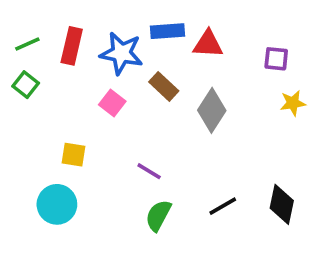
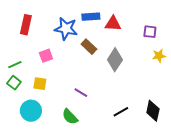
green line: (27, 44) -> (15, 65), moved
red rectangle: (72, 46) -> (26, 25), moved
green square: (26, 85) -> (14, 83), moved
pink square: (112, 103) -> (46, 56), moved, turned 32
green semicircle: (158, 215) -> (70, 117), moved, turned -72

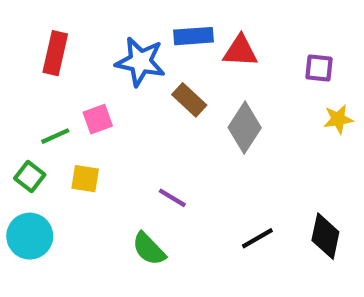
green line: (15, 65) -> (55, 136), moved
cyan circle: (31, 111) -> (30, 236), moved

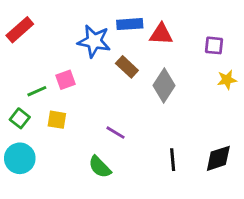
red rectangle: (55, 53) -> (20, 30), moved, turned 36
black diamond: (325, 236) -> (218, 158), turned 60
black line: (257, 238) -> (173, 160), turned -65

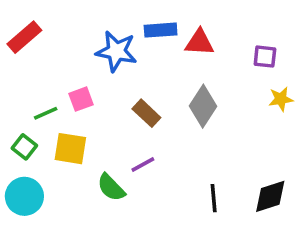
brown rectangle: (127, 67) -> (146, 113), moved
yellow square: (57, 120) -> (70, 149), size x1.4
purple line: (115, 133) -> (143, 164), turned -60
green semicircle: (100, 167) -> (111, 187), moved

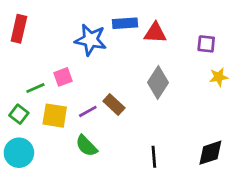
red rectangle: (24, 37) -> (19, 29), turned -36
brown rectangle: (146, 113) -> (114, 104), moved
purple line: (143, 164) -> (88, 111), moved
black line: (214, 198) -> (154, 157), moved

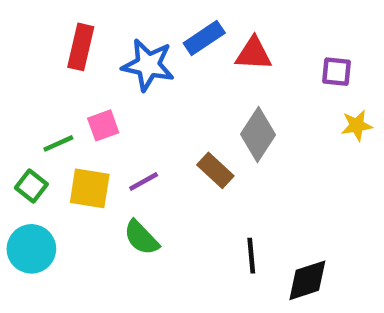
blue rectangle: (125, 23) -> (204, 38), turned -30
red rectangle: (19, 29) -> (81, 47), moved
brown rectangle: (114, 104) -> (215, 170), moved
black diamond: (210, 153) -> (307, 280), moved

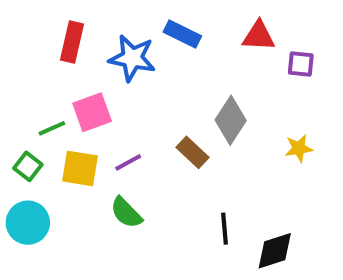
blue rectangle: (204, 38) -> (182, 34), turned 60
red triangle: (254, 54) -> (259, 36), moved
pink square: (103, 125) -> (92, 112), size x1.4
yellow star: (357, 125) -> (299, 148), moved

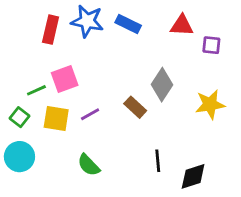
blue star: (132, 58) -> (87, 21), moved
yellow star: (299, 148) -> (210, 104), size x1.5
green semicircle: (126, 213) -> (89, 165), moved

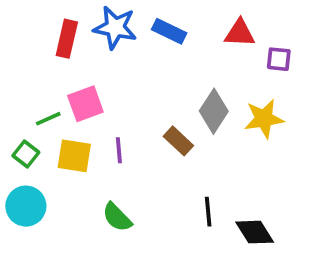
yellow star: (210, 104) -> (264, 119), moved
purple line: (90, 114) -> (119, 150), turned -66
black diamond: (193, 176) -> (255, 232), turned 76

